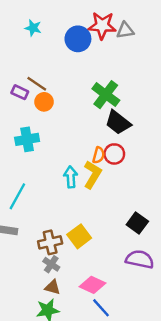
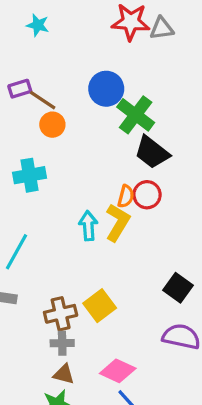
blue circle: (78, 39) -> (106, 89), moved
purple rectangle: (20, 92) -> (20, 89), moved, turned -42
gray cross: (51, 264) -> (62, 343), turned -35

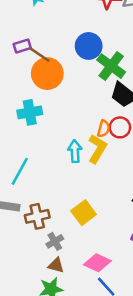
orange circle: (52, 125) -> (47, 74), size x1.6
brown cross: (61, 314) -> (37, 216), moved
gray cross: (62, 343) -> (55, 241), turned -30

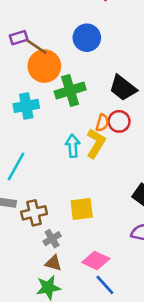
green cross: (111, 66) -> (70, 90), moved, turned 36
yellow square: (84, 213) -> (82, 209), turned 30

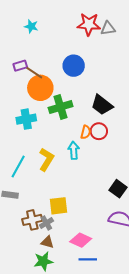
yellow L-shape: (96, 143) -> (46, 159), moved
cyan arrow: (73, 146) -> (74, 150), moved
yellow square: (82, 209) -> (59, 206), moved
brown cross: (34, 213) -> (32, 220), moved
blue line: (105, 285) -> (88, 259), turned -48

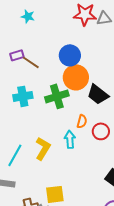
orange circle: (40, 88) -> (76, 77), moved
cyan cross: (26, 119) -> (23, 96), moved
red circle: (99, 131) -> (101, 131), moved

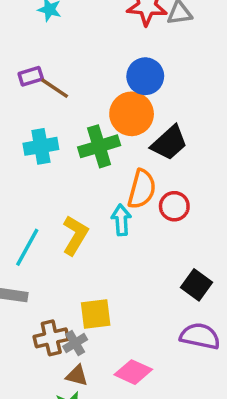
blue circle: (70, 55) -> (145, 76), moved
black trapezoid: (98, 94) -> (169, 143), turned -80
orange semicircle: (82, 121) -> (142, 189), size x1.6

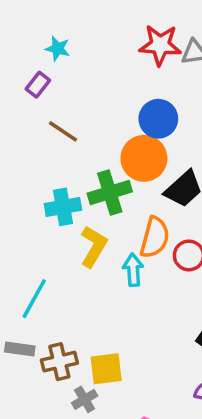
purple rectangle: (31, 76) -> (38, 85), moved, turned -35
cyan cross: (41, 146) -> (63, 207), moved
yellow L-shape: (75, 235) -> (94, 246), moved
brown cross: (51, 338) -> (59, 362), moved

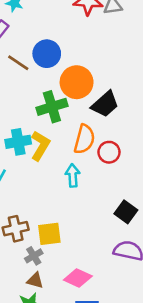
blue circle: (158, 119) -> (47, 54), moved
cyan cross: (63, 207) -> (18, 142), moved
cyan arrow: (133, 270) -> (73, 176), moved

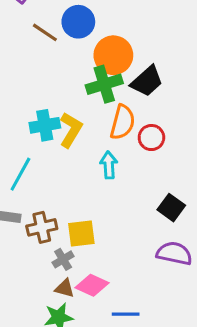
green cross: (52, 107) -> (104, 84), moved
pink diamond: (78, 278) -> (92, 285), moved

